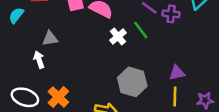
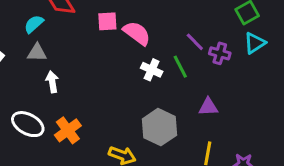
white cross: (118, 36) -> (152, 70), turned -35
gray triangle: (50, 38) -> (37, 53), moved
purple triangle: (177, 73) -> (208, 107), moved

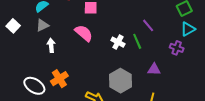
pink semicircle: (137, 33) -> (84, 33), moved
gray triangle: (37, 53) -> (42, 25), turned -32
purple cross: (220, 53) -> (177, 48), moved
white ellipse: (28, 124) -> (34, 86), moved

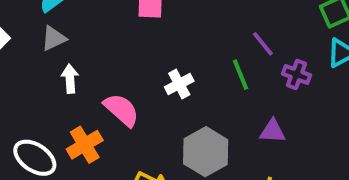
pink semicircle: (84, 33) -> (122, 110), moved
white cross: (118, 42) -> (179, 84), moved, turned 32
purple cross: (177, 48) -> (297, 75), moved

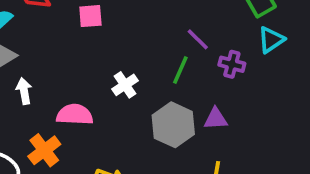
green line: (240, 75) -> (180, 70), turned 52
pink semicircle: (122, 110) -> (75, 115), turned -33
gray hexagon: (206, 152) -> (173, 125), moved

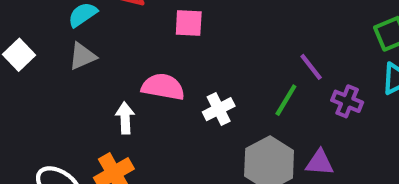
white arrow: (24, 91) -> (125, 118), moved
pink semicircle: (75, 115) -> (163, 87), moved

